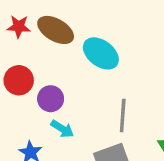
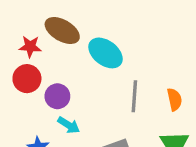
red star: (19, 27) -> (30, 47), moved
gray line: (123, 115) -> (134, 96), moved

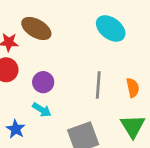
cyan ellipse: (106, 53) -> (111, 28), moved
purple circle: (57, 96) -> (43, 82), moved

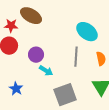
cyan ellipse: (111, 28) -> (87, 32), moved
cyan arrow: (42, 110) -> (46, 71), moved

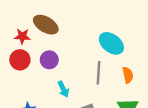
purple circle: (36, 55) -> (49, 60), moved
cyan arrow: (46, 71) -> (63, 89), turned 32

